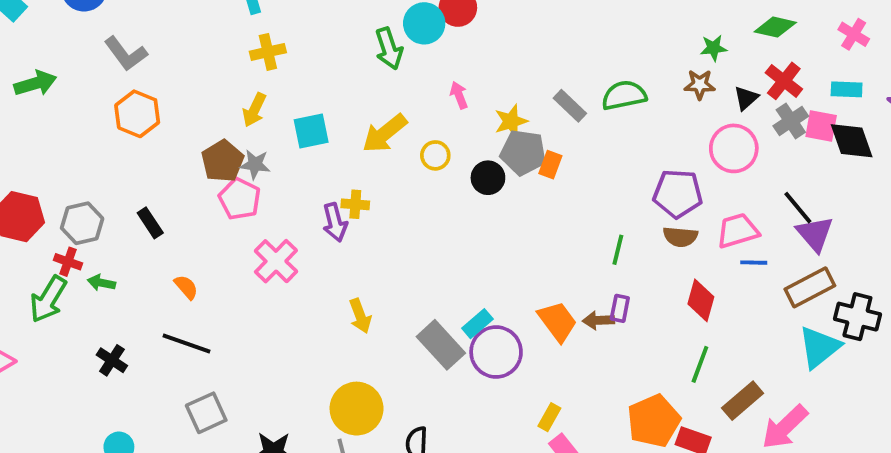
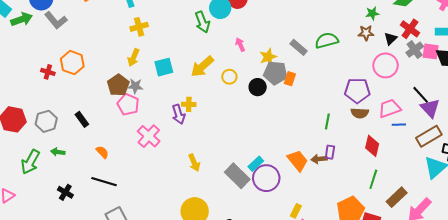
gray L-shape: (126, 54) -> (56, 20), moved
green arrow: (35, 83) -> (22, 19), moved
red cross: (68, 262) -> (48, 72), moved

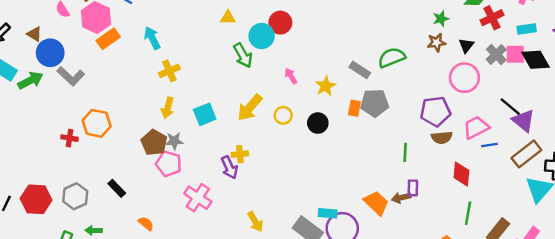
red cross: (410, 29) -> (492, 18), moved, turned 36
gray pentagon: (275, 73) -> (375, 103), moved
cyan rectangle: (256, 164) -> (328, 213), turned 56

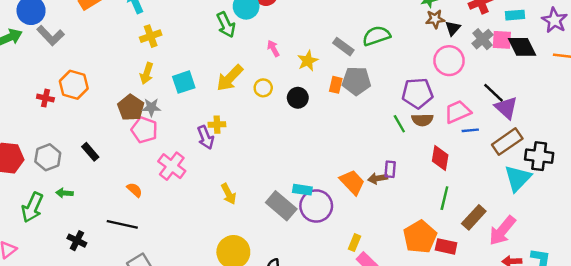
brown star: (437, 42) -> (435, 19), moved
green line: (405, 152) -> (399, 124), moved, turned -36
orange semicircle: (146, 224) -> (135, 190), moved

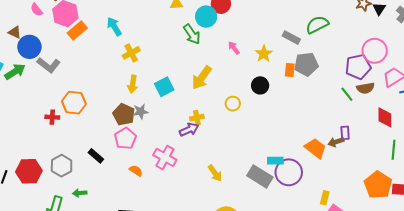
pink circle: (449, 61) -> (375, 51), moved
yellow circle: (263, 88) -> (233, 104), moved
pink pentagon: (144, 130) -> (125, 139), moved, turned 30
purple arrow: (206, 137) -> (189, 130), turned -84
orange semicircle: (135, 190) -> (136, 171), moved

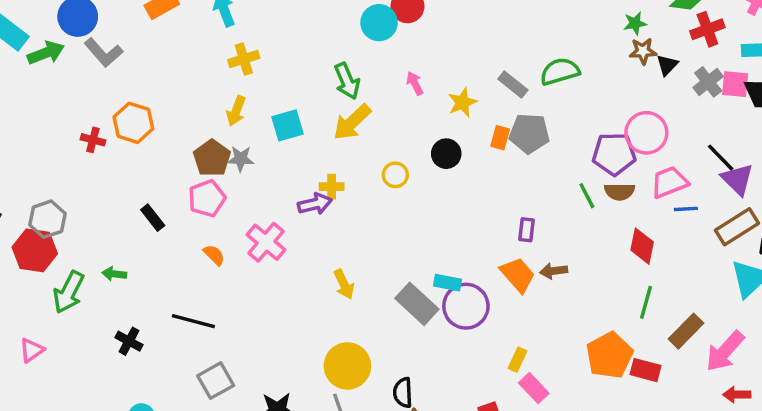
green arrow: (192, 34) -> (347, 81), moved
purple rectangle: (345, 133) -> (526, 230), moved
gray hexagon: (62, 166) -> (47, 219), moved
red hexagon: (29, 171) -> (35, 250), moved

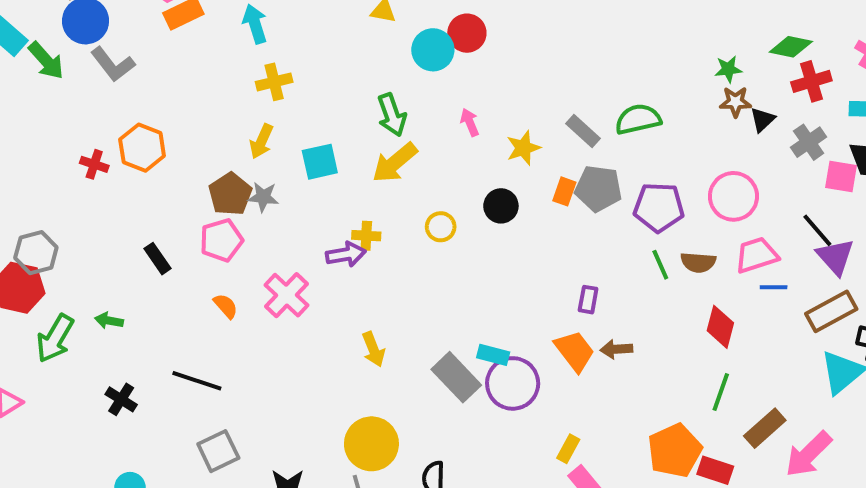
green arrow: (46, 53) -> (46, 61), turned 66
pink square: (735, 84) -> (841, 177), moved
purple pentagon: (614, 154) -> (659, 207), moved

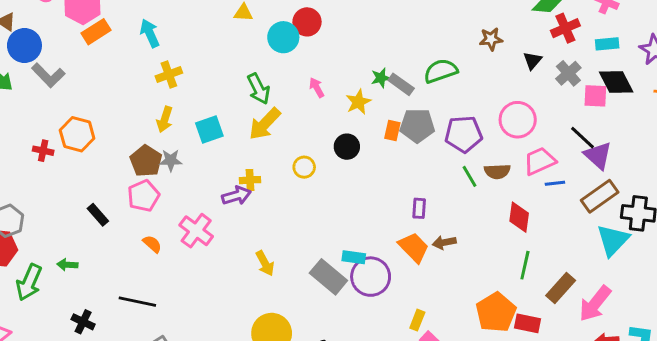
green star: (728, 69) -> (381, 78), moved
brown star: (735, 102) -> (491, 39), moved

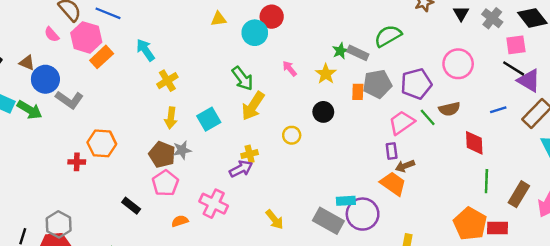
pink square: (595, 96) -> (516, 45), moved
pink trapezoid: (540, 161) -> (402, 123), moved
brown arrow: (444, 242) -> (405, 166), moved
orange semicircle: (152, 244) -> (180, 221), turned -49

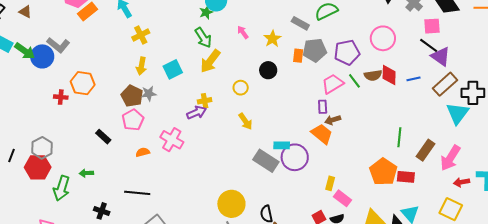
green star: (340, 51) -> (206, 12), moved
blue circle: (45, 79) -> (42, 56), moved
red diamond: (474, 143) -> (389, 75), moved
yellow arrow: (275, 219) -> (245, 121), moved

